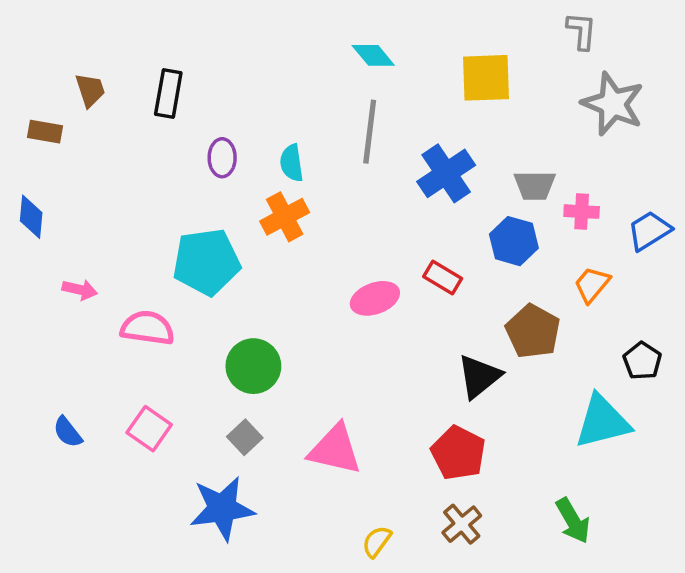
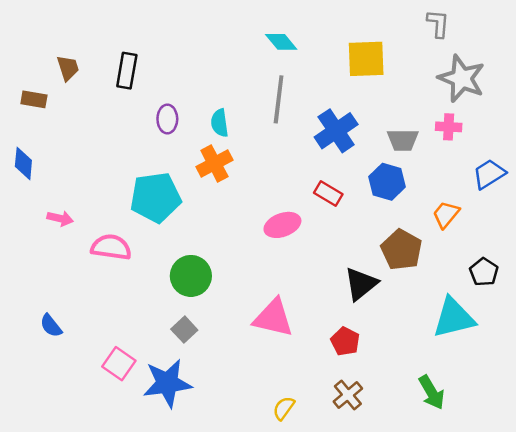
pink cross: (582, 212) -> (449, 127), moved
red rectangle: (443, 278) -> (328, 194), moved
pink square: (149, 429) -> (119, 364), moved
pink triangle: (335, 449) -> (273, 318), moved
red pentagon: (458, 453) -> (345, 341), size x0.7

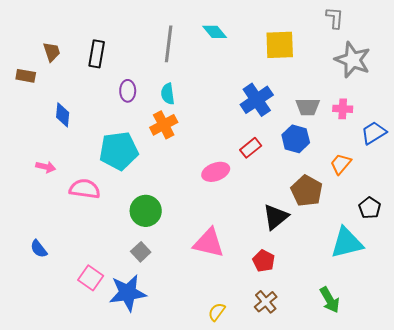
gray line: (279, 99) -> (169, 44), moved
pink cross: (449, 127) -> (343, 109), moved
blue diamond: (23, 163) -> (63, 115), moved
red rectangle: (328, 194) -> (251, 148), turned -70

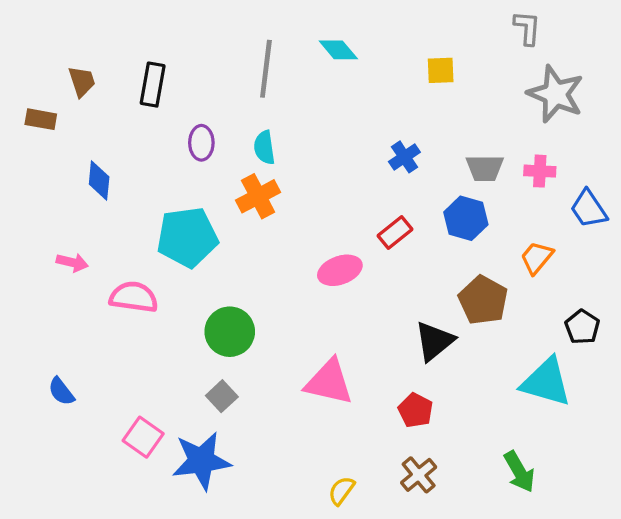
yellow square: (280, 45) -> (441, 70), size x0.6
blue cross: (257, 100) -> (404, 157), size x0.6
blue trapezoid: (374, 133) -> (589, 209), turned -92
cyan triangle: (347, 243) -> (546, 382), turned 30

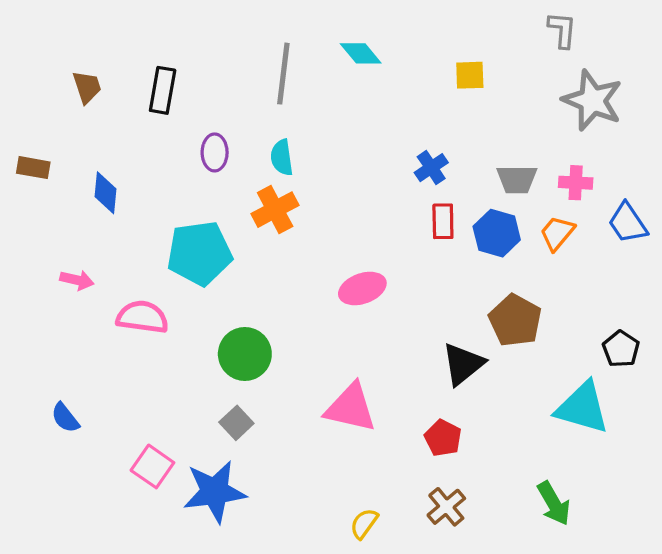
brown rectangle: (41, 119) -> (33, 168), moved
red rectangle: (395, 232) -> (443, 221), moved, turned -52
orange trapezoid: (537, 258) -> (557, 233), moved

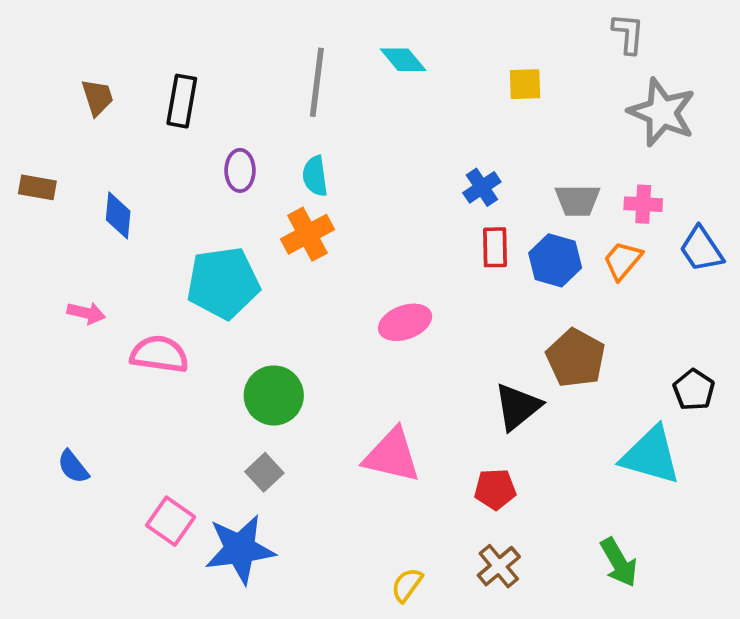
red pentagon: (443, 438) -> (495, 489), turned -30

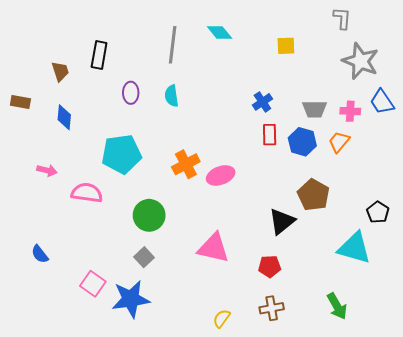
brown trapezoid: (97, 97) -> (60, 71), moved
orange cross: (308, 234) -> (186, 164), moved
blue trapezoid: (701, 249) -> (382, 102), moved
brown cross: (499, 566) -> (272, 308), turned 30

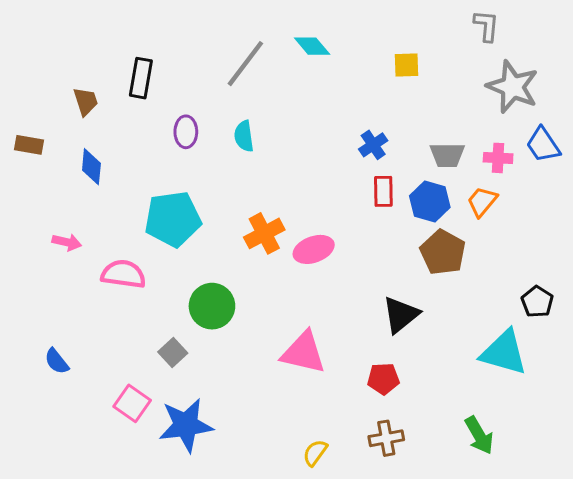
gray line: (173, 45) -> (245, 64), turned 30
brown pentagon: (314, 195) -> (443, 252), moved
gray square: (144, 257) -> (173, 353), moved

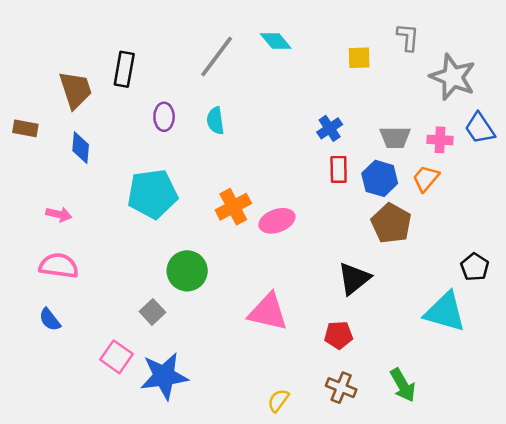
gray L-shape: (486, 26) -> (408, 37), moved
brown trapezoid: (86, 101) -> (75, 90), size x1.5
pink semicircle: (123, 274) -> (59, 266), moved
green arrow: (479, 435) -> (403, 385), moved
brown cross: (386, 438) -> (341, 388), turned 32

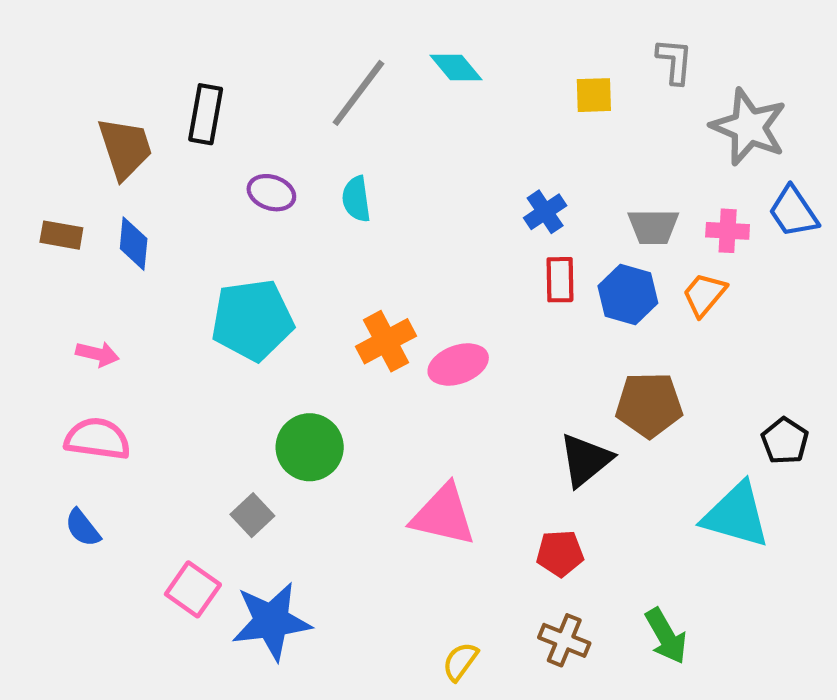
purple ellipse: (164, 117) -> (271, 193), turned -72
brown rectangle: (25, 128) -> (61, 235), moved
brown pentagon: (391, 223) -> (649, 405), moved, turned -30

